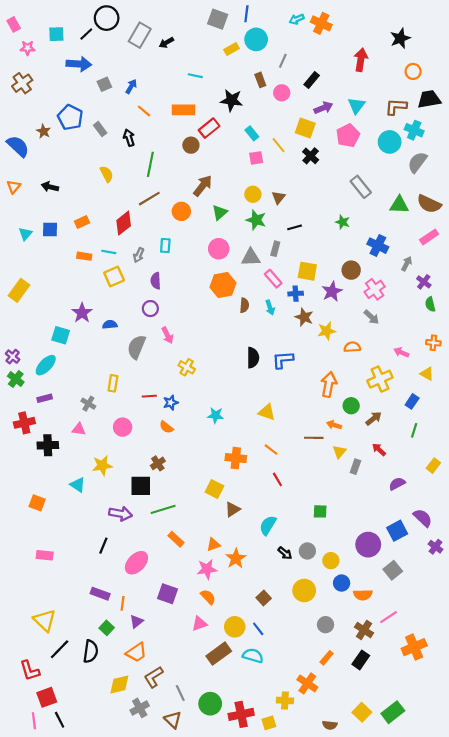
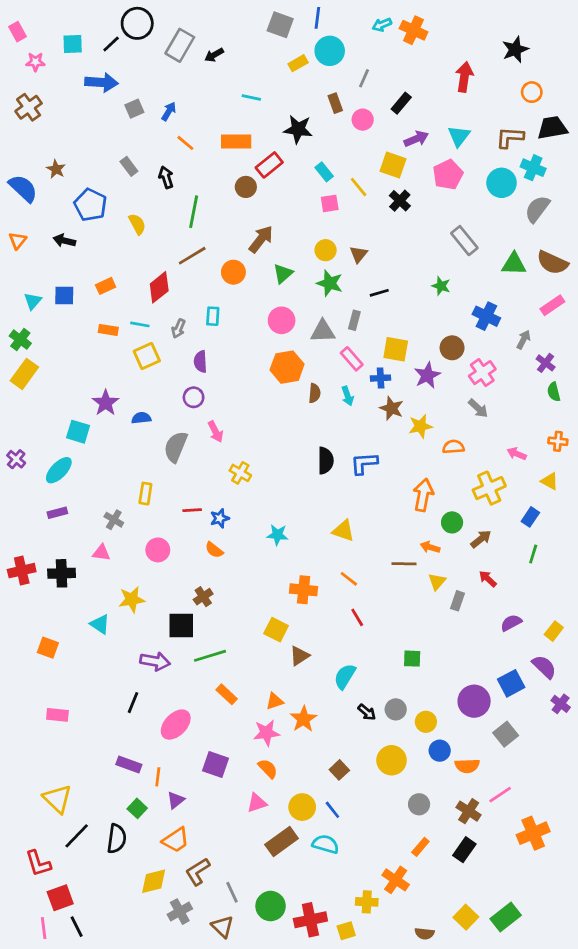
blue pentagon: (70, 117) -> (90, 205), moved
green cross: (16, 379) -> (20, 340), moved
red cross: (24, 423) -> (22, 571), moved
yellow rectangle: (433, 466) -> (554, 631), moved

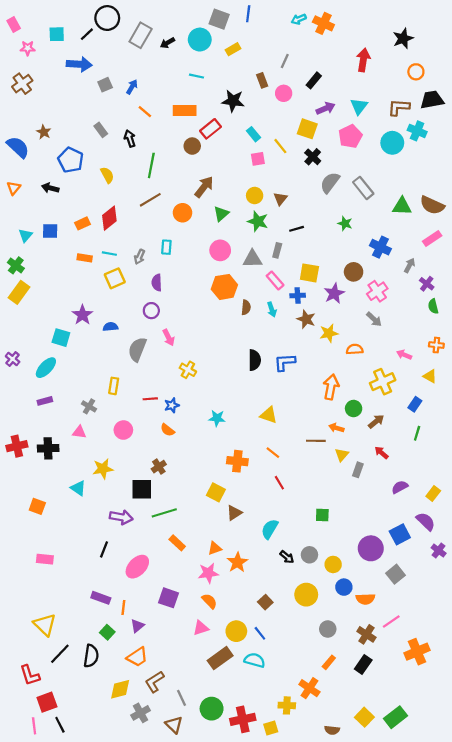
cyan circle: (330, 51) -> (200, 40), moved
gray semicircle: (537, 209) -> (330, 183), moved
red diamond: (159, 287) -> (109, 218), moved

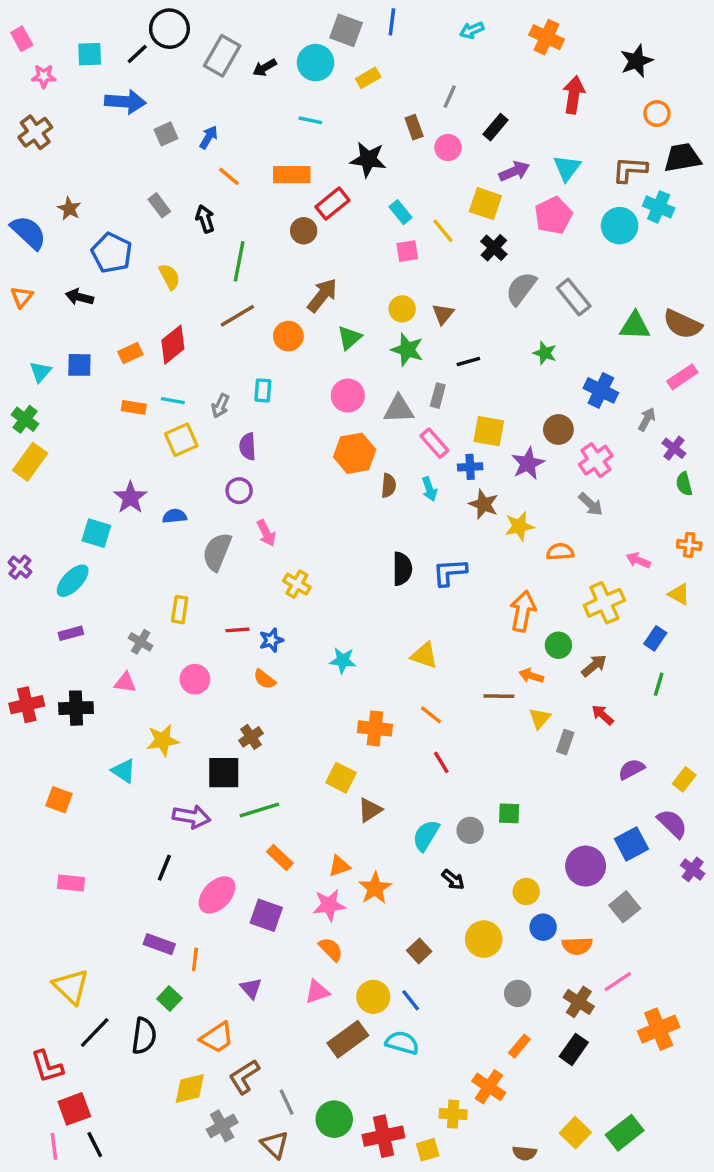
orange cross: (323, 23) -> (547, 37), moved
gray circle: (309, 555) -> (470, 830), moved
purple square: (169, 598) -> (266, 915), moved
purple triangle: (137, 626) -> (251, 988), moved, turned -32

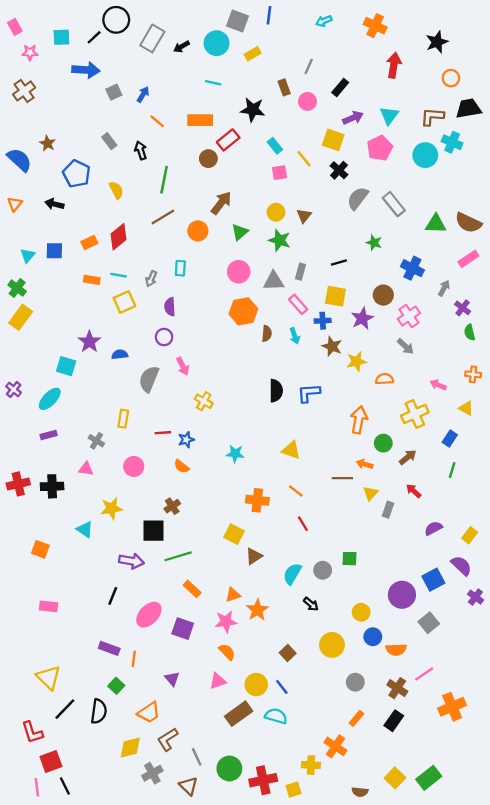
black line: (468, 362) -> (339, 262), moved

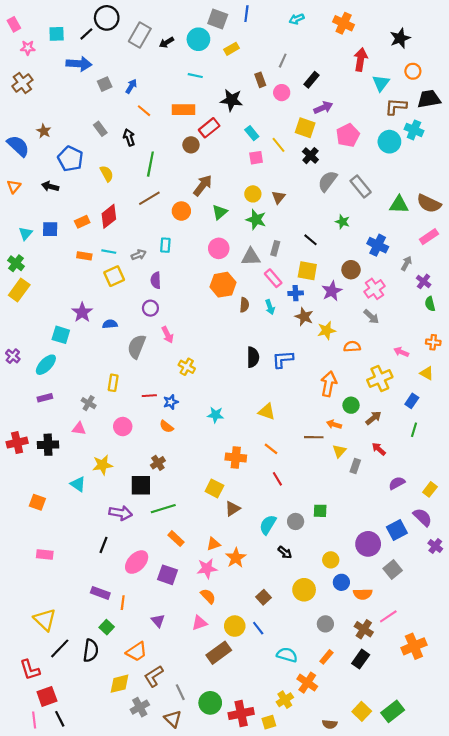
cyan triangle: (389, 115) -> (381, 83), moved
black line: (339, 262) -> (310, 240), turned 56
gray arrow: (151, 279) -> (139, 255), turned -136
cyan semicircle: (276, 716) -> (287, 655), moved
yellow cross: (311, 765) -> (285, 700), turned -35

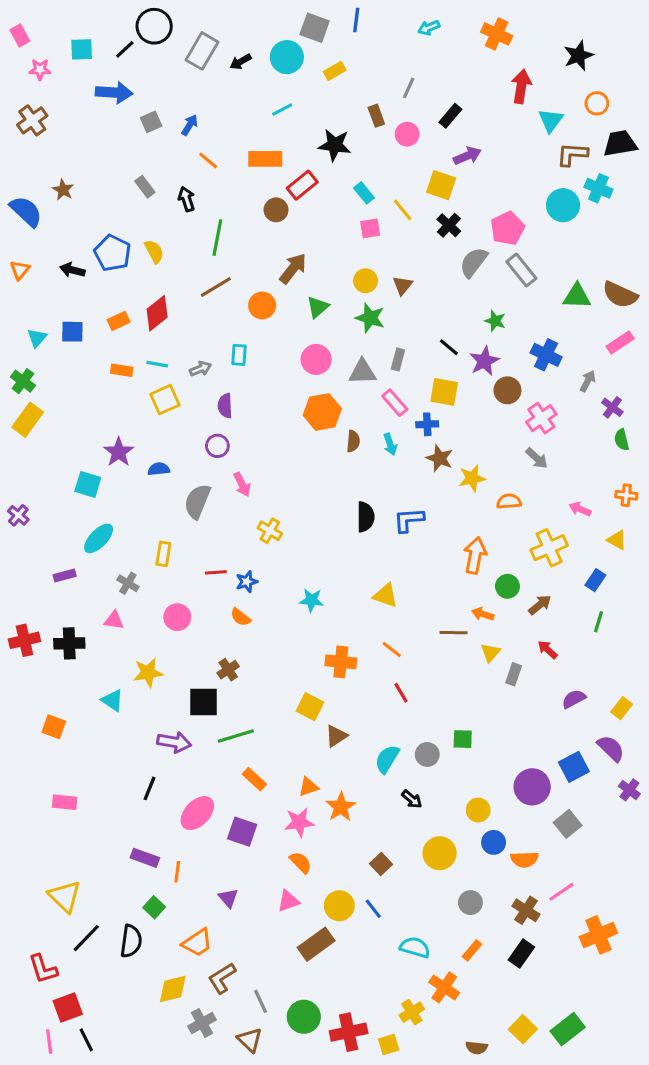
cyan line: (195, 76) -> (282, 110), turned -40
pink pentagon: (348, 135) -> (507, 228), moved
blue pentagon: (70, 159) -> (112, 253), moved
purple star: (332, 291) -> (484, 361), moved
cyan ellipse: (46, 365) -> (99, 538), moved

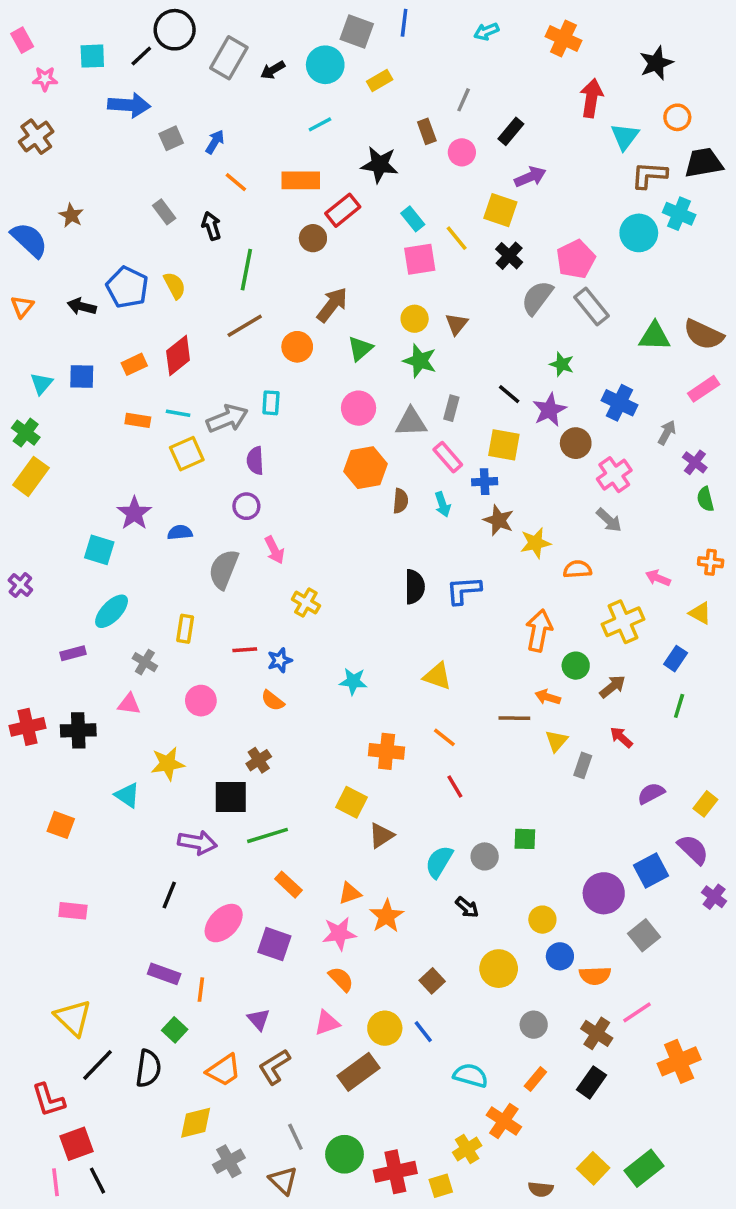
pink square: (370, 228) -> (420, 259), size x1.4
gray arrow: (200, 369) -> (227, 419), size x1.6
brown L-shape: (222, 978) -> (274, 1067), moved

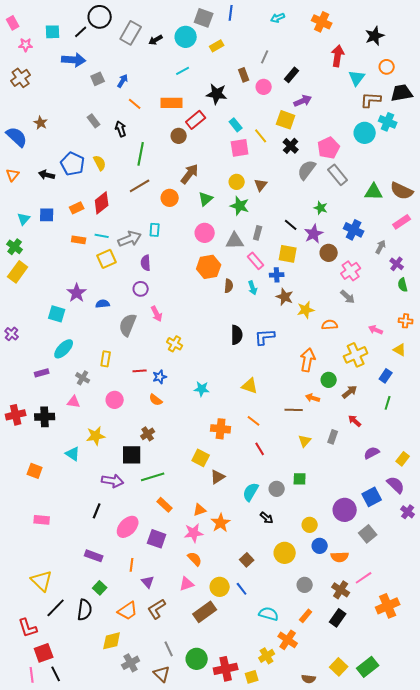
yellow triangle: (556, 741) -> (305, 441), moved
orange line: (201, 990) -> (132, 565), moved

